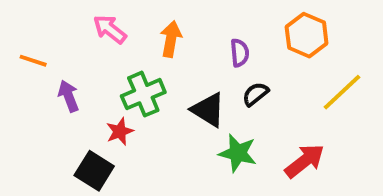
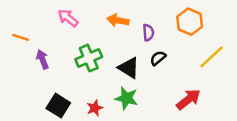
orange arrow: (171, 39) -> (118, 20), moved, turned -90
red star: (120, 131) -> (95, 108), moved
green star: (238, 153) -> (126, 98), moved

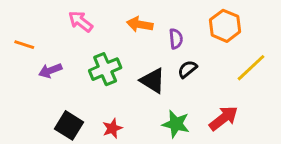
purple arrow: (42, 59) -> (50, 71), turned -90
green star: (126, 98) -> (176, 124), moved

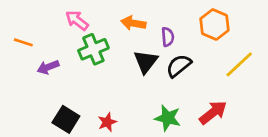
green cross: (105, 69) -> (93, 49), moved
black semicircle: (187, 69) -> (179, 66), size x1.4
black triangle: (153, 81) -> (146, 62), moved, turned 36

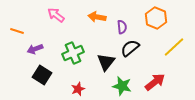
green cross: (93, 49) -> (73, 53), moved
black triangle: (146, 62) -> (106, 62), moved
black square: (66, 119) -> (42, 75), moved

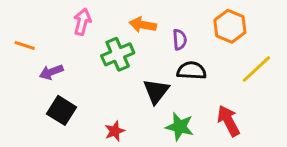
pink arrow: (56, 15) -> (82, 22), turned 66
black semicircle: (130, 48) -> (191, 71), turned 42
green cross: (73, 53) -> (118, 54), moved
red arrow: (155, 82) -> (228, 121), turned -80

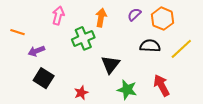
orange arrow: (143, 25) -> (101, 18), turned 90
purple semicircle: (180, 40) -> (134, 14), moved, turned -128
black semicircle: (191, 71) -> (150, 46), moved

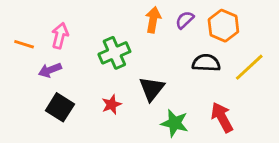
pink arrow: (58, 15) -> (60, 36), moved
orange arrow: (101, 18) -> (153, 20), moved
red star: (81, 93) -> (112, 104), moved

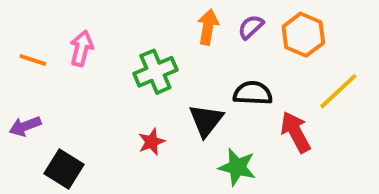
black semicircle: (206, 63) -> (253, 93), moved
purple arrow: (50, 70) -> (25, 126), moved
black square: (60, 107) -> (64, 169), moved
red arrow: (222, 117) -> (296, 132), moved

